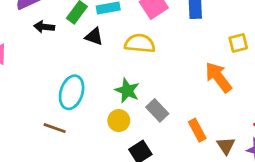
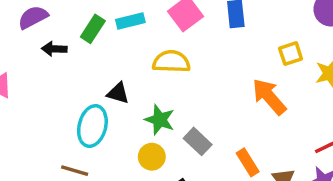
black triangle: (94, 37) -> (118, 93), moved

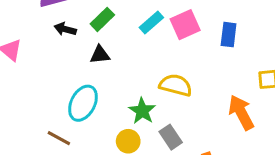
cyan rectangle: (130, 21) -> (151, 22), moved, turned -40
yellow semicircle: (171, 62) -> (176, 85), moved
black triangle: (118, 93) -> (100, 55), moved, turned -35

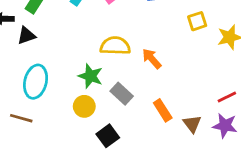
black triangle: (100, 55) -> (26, 35), moved
orange arrow: (241, 112) -> (152, 59), moved, size x0.7

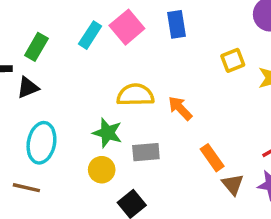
gray rectangle: (122, 94) -> (146, 152), turned -45
orange rectangle: (163, 110) -> (212, 158), moved

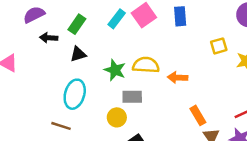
black triangle: (28, 88) -> (78, 54), moved
orange arrow: (180, 108) -> (178, 78), turned -48
green star: (107, 133) -> (115, 70), moved
gray rectangle: (146, 152) -> (132, 97), moved

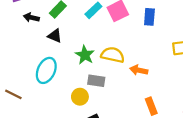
black triangle: (78, 54) -> (55, 36), turned 32
brown line: (61, 126) -> (13, 94), moved

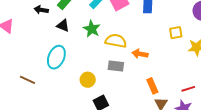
green star: (85, 55) -> (92, 29), moved
gray rectangle: (96, 81) -> (116, 66), moved

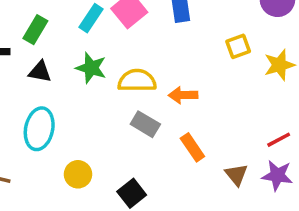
gray rectangle: (116, 66) -> (145, 124), turned 35
yellow circle: (88, 80) -> (78, 174), moved
orange rectangle: (152, 86) -> (192, 147), moved

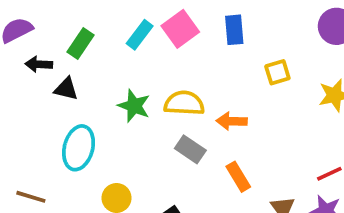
yellow square: (238, 46) -> (277, 72), moved
green star: (91, 68) -> (134, 106), moved
black triangle: (40, 72) -> (66, 89), moved

